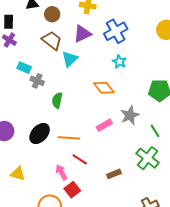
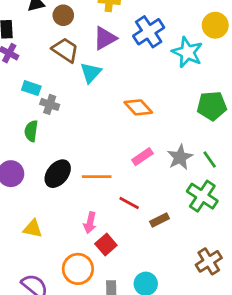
cyan star: (119, 62) -> (187, 52), moved, size x1.6
green semicircle: (57, 100) -> (31, 131), moved
gray star: (130, 115) -> (180, 157), moved
red line: (80, 159) -> (129, 203), moved
pink arrow: (61, 172) -> (90, 223), turned -133

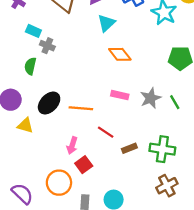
cyan triangle: (91, 73) -> (106, 23), moved
pink rectangle: (142, 157) -> (120, 95), turned 42
green cross: (202, 196) -> (162, 149), moved, turned -30
yellow triangle: (33, 229) -> (25, 125), moved

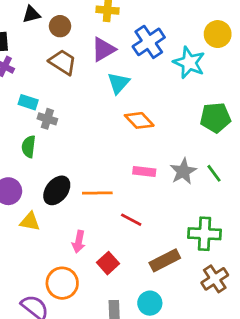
pink arrow: (72, 146) -> (79, 242), moved
brown rectangle: (129, 148) -> (165, 260), moved, size x1.5
orange circle: (59, 183) -> (62, 283), moved

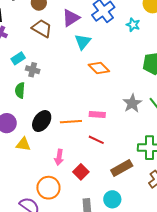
cyan star: (189, 63) -> (133, 25), size x0.6
cyan rectangle: (28, 102) -> (18, 58), turned -48
pink rectangle: (144, 171) -> (97, 114), moved

